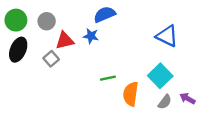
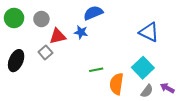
black ellipse: (18, 50) -> (16, 61), moved

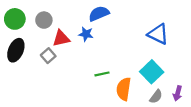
black ellipse: (16, 61) -> (16, 50), moved
purple arrow: (167, 88) -> (178, 93), turned -104

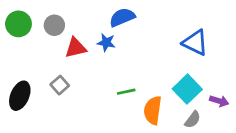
black ellipse: (16, 50) -> (20, 96), moved
gray square: (48, 56) -> (60, 85), moved
purple arrow: (178, 93) -> (219, 101), moved, turned -88

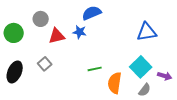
green circle: (18, 24) -> (14, 33), moved
blue triangle: (195, 43) -> (147, 32), turned -35

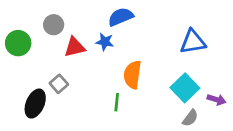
green line: (95, 69) -> (117, 102), moved, turned -72
black ellipse: (15, 72) -> (35, 104), moved
orange semicircle: (115, 83) -> (132, 75), moved

